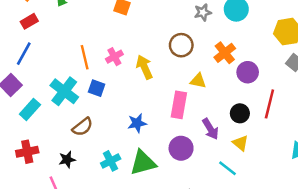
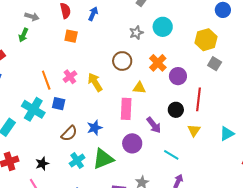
brown semicircle: (82, 127) -> (69, 133), moved
yellow triangle: (241, 143) -> (194, 130), moved, turned 32

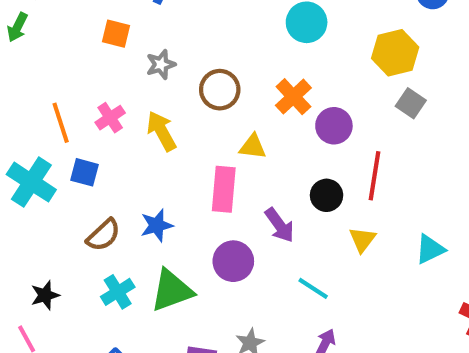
gray star: (136, 33) -> (161, 64), moved

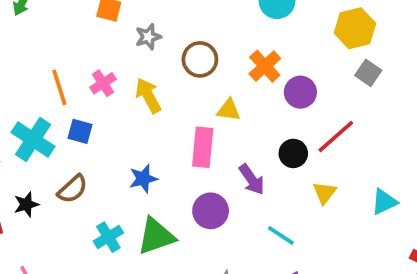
red line: (375, 176) -> (336, 137), turned 39
brown semicircle: (103, 235) -> (73, 189), moved
black star: (45, 295) -> (26, 204), moved

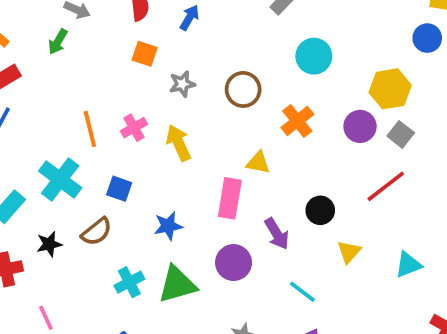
brown circle: (200, 59) -> (243, 89), moved
purple circle: (300, 92) -> (360, 126), moved
blue square: (80, 131) -> (119, 189), moved
red line: (336, 137) -> (386, 186), moved

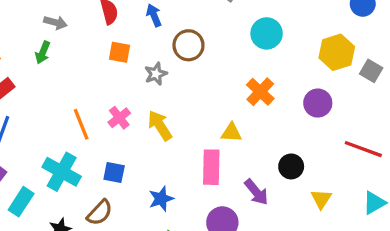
blue arrow: (190, 18) -> (154, 15), turned -45
brown circle: (243, 89) -> (188, 45), moved
purple circle: (360, 126) -> (318, 103), moved
gray square: (401, 134) -> (371, 71), moved
red line: (386, 186) -> (363, 149), moved, turned 66

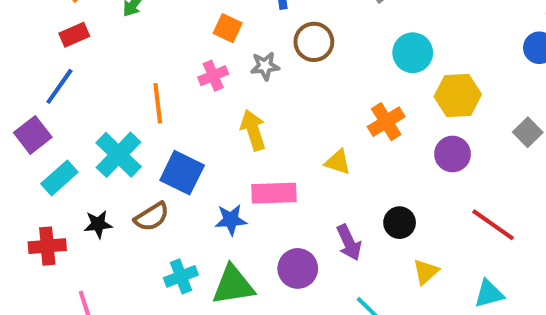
yellow hexagon: (337, 52) -> (458, 95), moved
pink cross: (119, 118) -> (213, 76), moved
pink rectangle: (211, 167) -> (274, 193), moved, turned 72
blue square: (114, 173) -> (182, 173), size x1.5

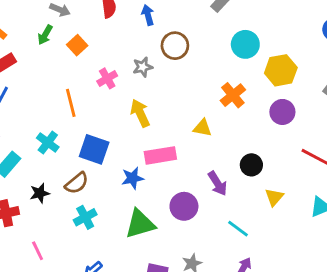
orange square: (228, 28) -> (77, 45), moved, turned 30
cyan cross: (119, 155) -> (48, 143), size x0.7
cyan cross: (181, 276) -> (85, 217), moved

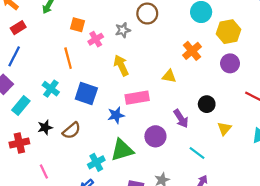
orange square: (77, 45) -> (77, 25), moved, turned -32
brown semicircle: (77, 183) -> (72, 131), moved
cyan cross: (85, 217) -> (96, 162), moved

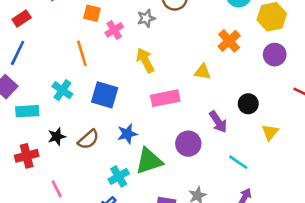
cyan rectangle: (21, 106) -> (27, 111), turned 48
blue star: (116, 115) -> (127, 134), moved

